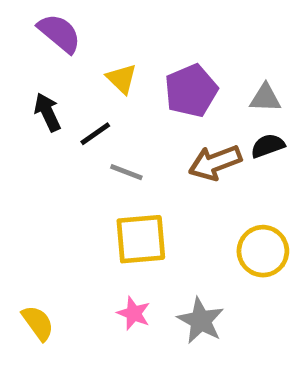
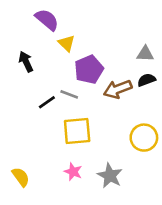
purple semicircle: (59, 33) -> (47, 20), moved
purple pentagon: (191, 91) -> (89, 69), moved
black line: (95, 134) -> (47, 102), moved

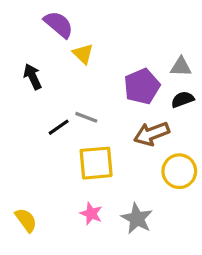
purple pentagon: (89, 69) -> (142, 86), moved
brown arrow: (118, 89) -> (152, 134), moved

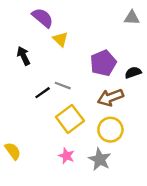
gray triangle: (181, 67) -> (132, 18), moved
yellow square: (96, 163) -> (70, 119), turned -32
yellow circle: (179, 171) -> (110, 130), moved
yellow semicircle: (26, 220) -> (13, 151), moved

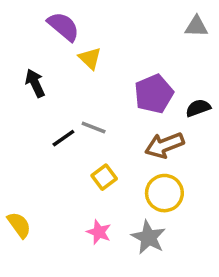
yellow square: (70, 119) -> (104, 177), size x0.6

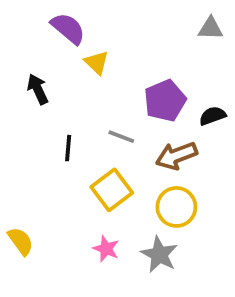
gray line: (94, 127) -> (121, 137), moved
black line: (63, 138) -> (68, 148), turned -50
yellow square: (104, 177) -> (112, 190), size x1.5

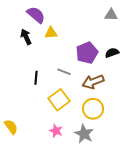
yellow triangle: (97, 63) -> (51, 33), turned -48
black arrow: (38, 89) -> (26, 37), moved
black semicircle: (212, 116) -> (112, 53), moved

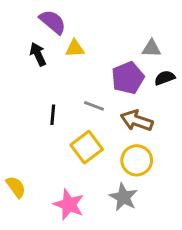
gray triangle: (111, 15) -> (151, 48), moved
brown arrow: (93, 82) -> (137, 121), turned 40
pink star: (56, 131) -> (69, 205), moved, size x1.5

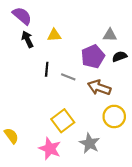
purple semicircle: (53, 22) -> (22, 16), moved
black line: (53, 115) -> (47, 69), moved
yellow square: (87, 147) -> (63, 121), moved
yellow circle: (137, 160) -> (114, 116), moved

